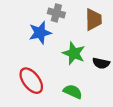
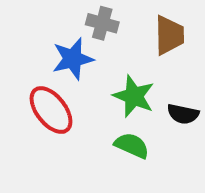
red ellipse: (31, 81) -> (51, 110), moved
green semicircle: (73, 92) -> (132, 145), moved

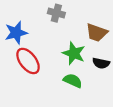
brown trapezoid: (169, 35) -> (97, 33), moved, turned 110
blue star: (73, 59) -> (16, 33), moved

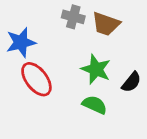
brown trapezoid: (97, 33) -> (106, 24), moved
black semicircle: (101, 63) -> (131, 82), turned -63

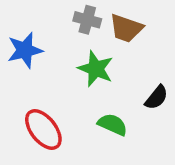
green star: (96, 69) -> (96, 69), moved
red ellipse: (36, 79) -> (43, 130), moved

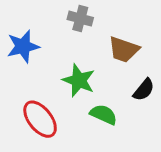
brown trapezoid: (126, 28) -> (124, 49), moved
green star: (96, 69) -> (79, 80), moved

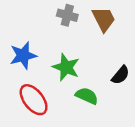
blue star: (23, 46) -> (23, 56), moved
brown trapezoid: (124, 49) -> (104, 19), moved, turned -136

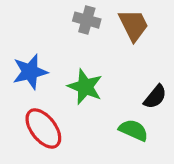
green semicircle: (87, 96) -> (133, 130), moved

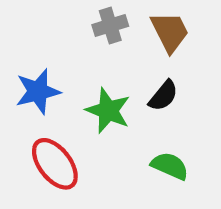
gray cross: (87, 20) -> (110, 25), turned -32
black semicircle: (155, 97) -> (163, 96), moved

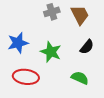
black semicircle: (163, 96) -> (87, 47), moved
red ellipse: (55, 164) -> (26, 77), turned -45

